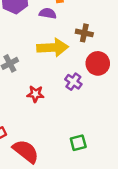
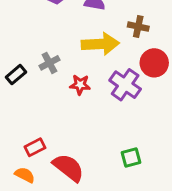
purple cross: (73, 82) -> (125, 85), size x1.5
red star: (36, 94) -> (80, 85), moved

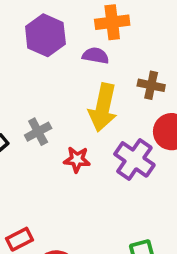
yellow arrow: (100, 44) -> (103, 108), turned 105

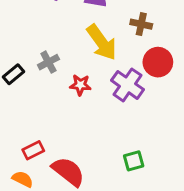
yellow arrow: (103, 108) -> (102, 42), turned -48

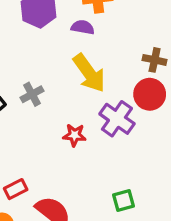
brown cross: (141, 24) -> (155, 60), moved
red star: (80, 85) -> (74, 135), moved

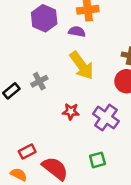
purple cross: (117, 119) -> (106, 118), moved
green square: (123, 200) -> (97, 160), moved

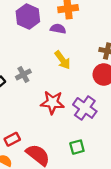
yellow arrow: (82, 65) -> (62, 60), size x0.7
red star: (71, 111) -> (52, 102), size x1.5

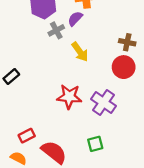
purple semicircle: (58, 29) -> (75, 19), turned -56
gray cross: (23, 74) -> (56, 30), moved

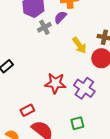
yellow arrow: (80, 52) -> (79, 45), moved
red rectangle: (27, 136) -> (27, 110), moved

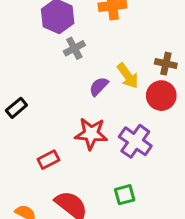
purple semicircle: (60, 17) -> (99, 86), moved
red rectangle: (27, 110) -> (48, 160), moved

